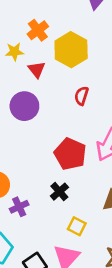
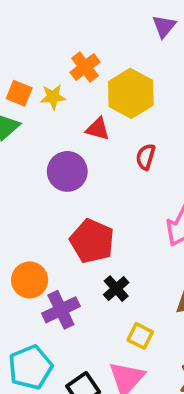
red triangle: (37, 70) -> (98, 129), moved, turned -36
red pentagon: (70, 154) -> (92, 241), moved
purple cross: (19, 207) -> (61, 310), size x1.4

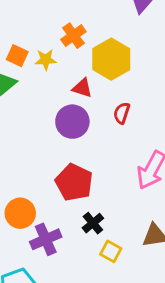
purple circle: (67, 171) -> (72, 122), moved
yellow square: (140, 336) -> (111, 251), moved

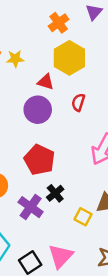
orange cross: (73, 36) -> (59, 23), moved
purple cross: (46, 239) -> (31, 207), moved, turned -30
yellow square: (111, 251) -> (83, 217), moved

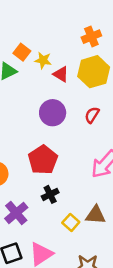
red triangle: (46, 82) -> (61, 74), moved
purple cross: (31, 207) -> (16, 213), moved

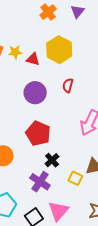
orange cross: (91, 37) -> (48, 12), moved
purple cross: (16, 213) -> (40, 182), moved

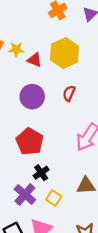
yellow square: (75, 178) -> (54, 198), moved

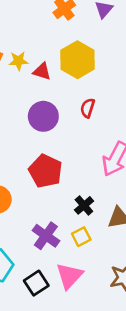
black cross: (41, 173) -> (84, 205), moved
yellow square: (54, 198) -> (81, 237), turned 35

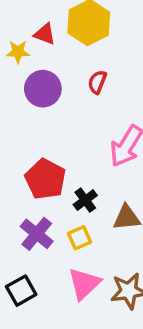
yellow star: (18, 61) -> (18, 52), moved
red pentagon: (46, 171) -> (45, 179), moved
pink triangle: (69, 276) -> (84, 284), moved

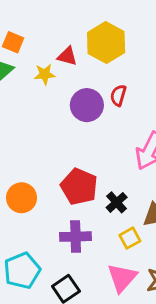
purple circle: (43, 89) -> (87, 105), moved
purple cross: (37, 234) -> (76, 237), turned -36
yellow square: (79, 238) -> (130, 238), moved

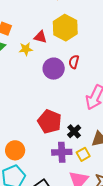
orange circle: (22, 198) -> (15, 150), moved
purple cross: (76, 237) -> (62, 152), moved

